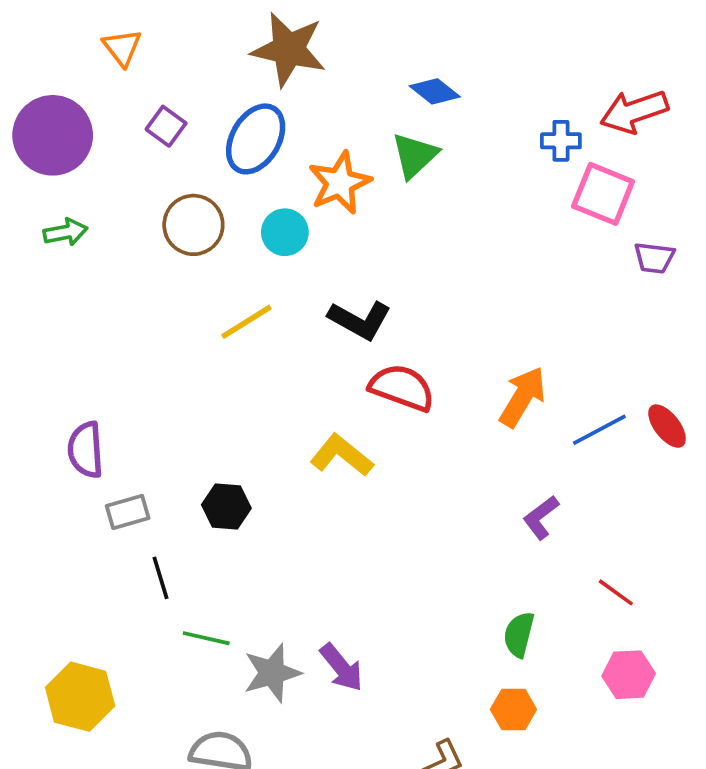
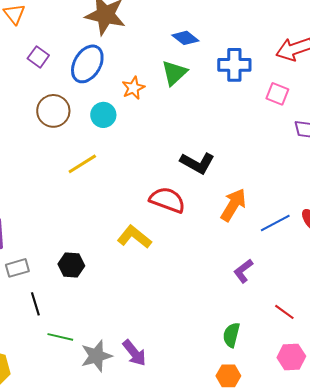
blue cross: (561, 141) -> (234, 65), moved, size x1.5
orange star: (340, 183) -> (133, 88), size x0.7
pink square: (603, 194) -> (277, 94), size x0.7
black L-shape: (360, 320) -> (197, 163), moved

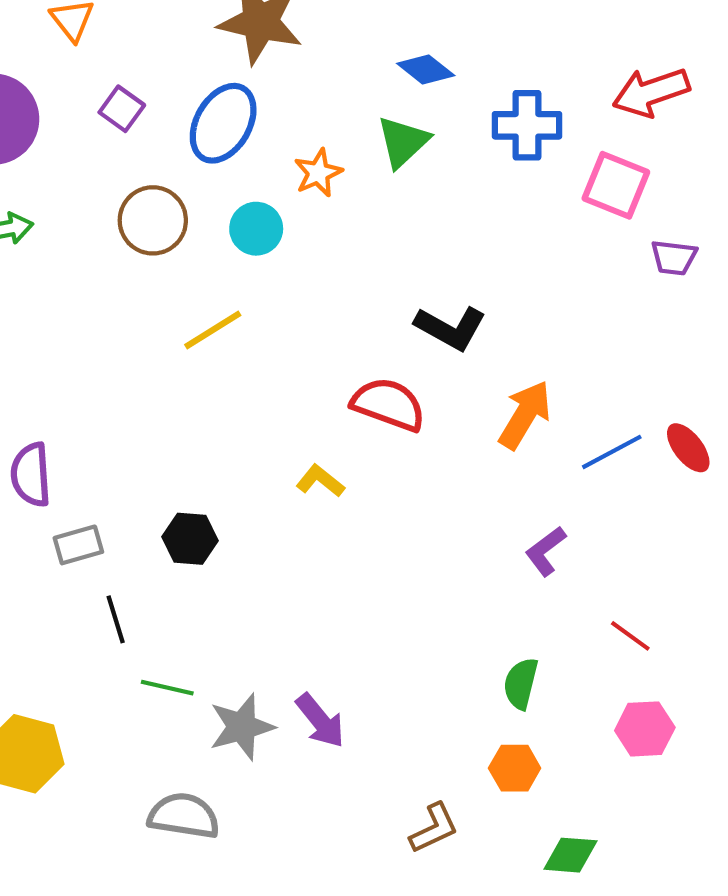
pink square: (277, 94) -> (616, 185), size x1.4
yellow L-shape: (134, 237) -> (320, 481), size x0.7

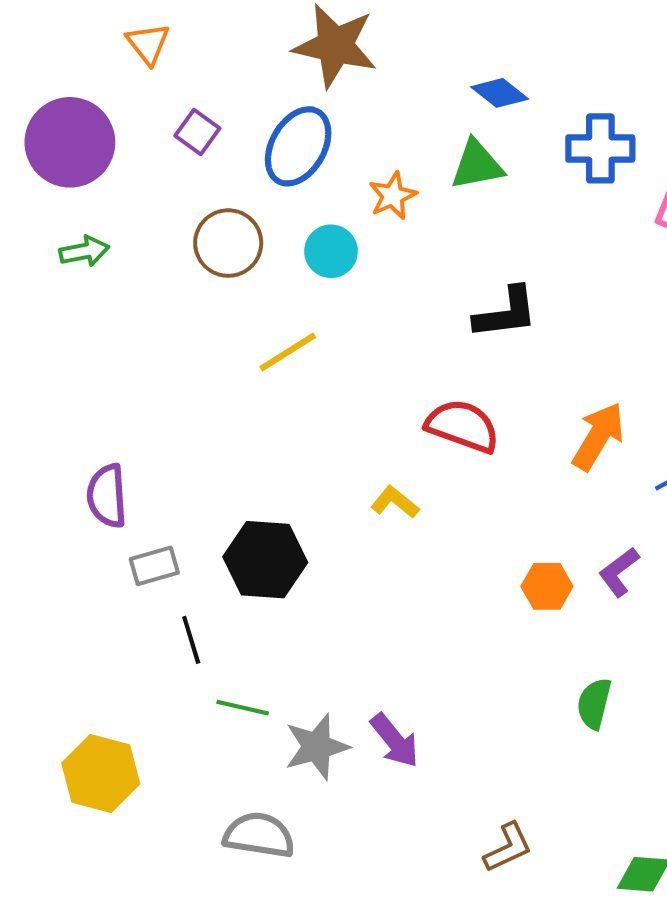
green triangle: (403, 142) -> (477, 165), turned 32
black L-shape: (450, 328) -> (506, 313), moved, turned -36
black hexagon: (190, 539) -> (265, 560), size x1.5
orange hexagon: (515, 768) -> (547, 586), moved

